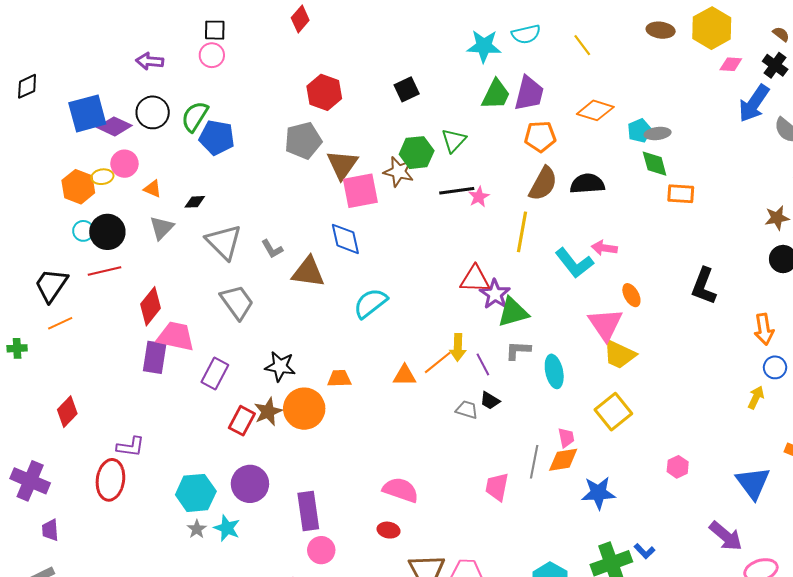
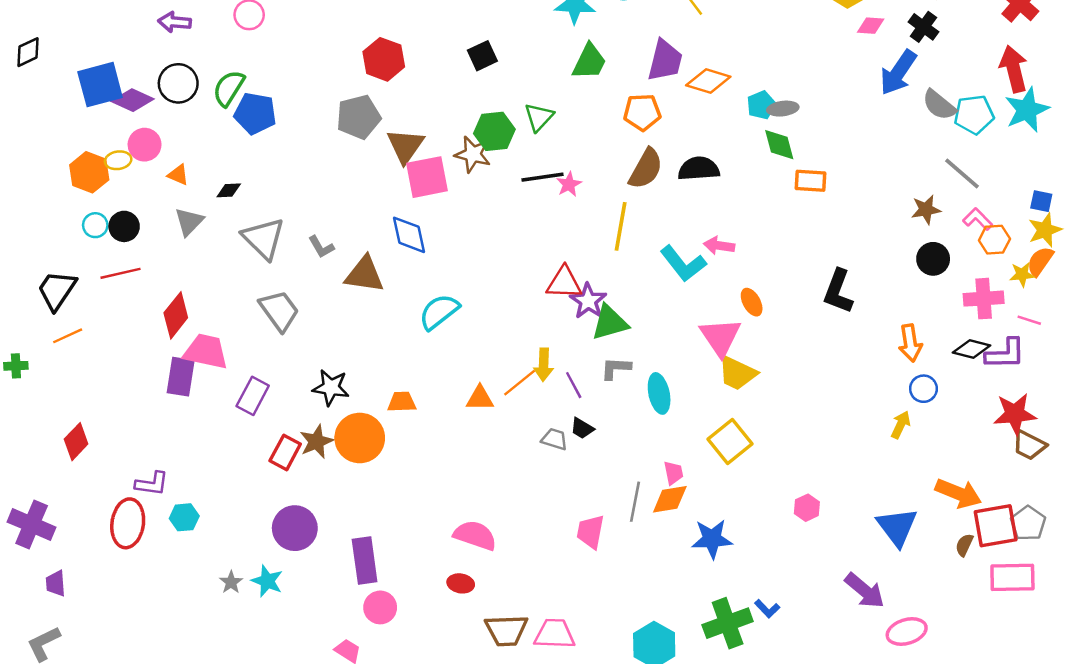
purple trapezoid: (529, 93) -> (665, 61), moved
black circle: (107, 232) -> (124, 226), size x0.7
cyan hexagon: (196, 493) -> (184, 517), moved, size x0.6

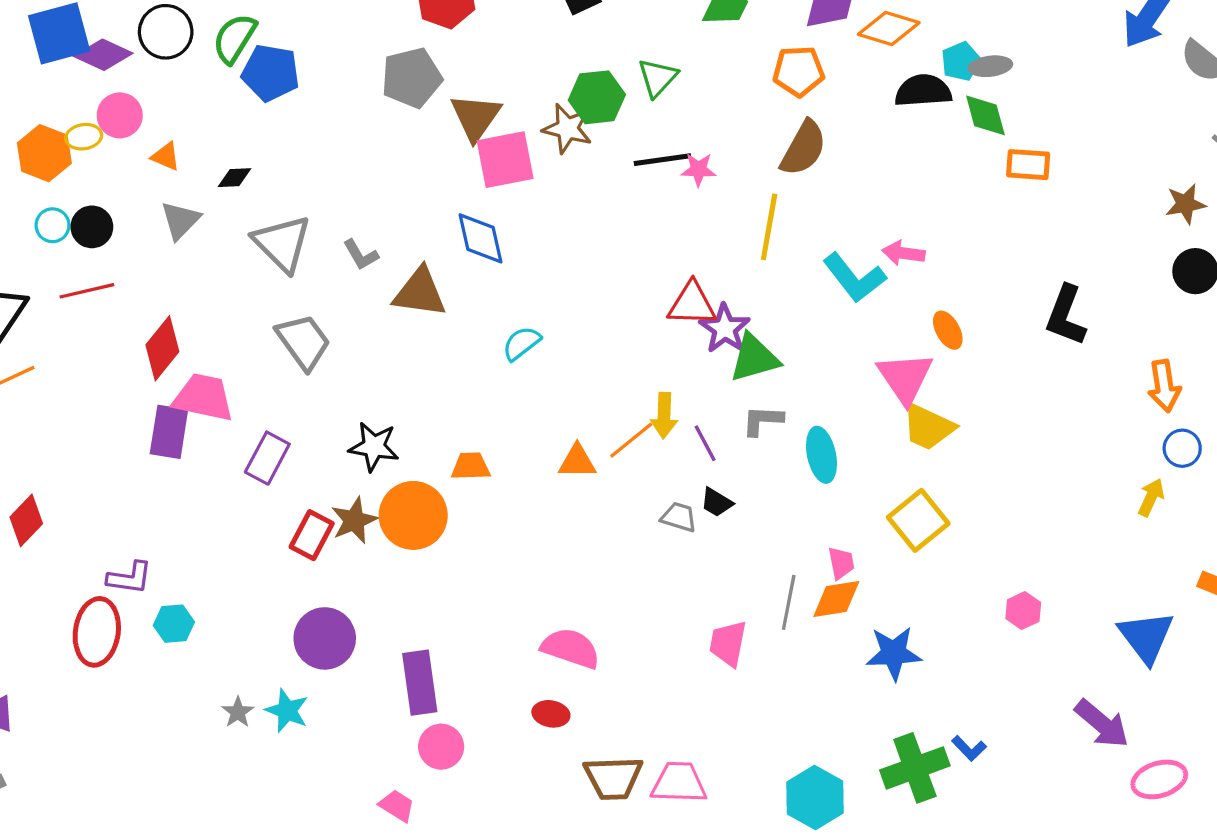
black semicircle: (699, 169) -> (923, 91), moved
pink star: (569, 184) -> (699, 170), turned 30
cyan semicircle: (439, 312) -> (521, 343), size x0.7

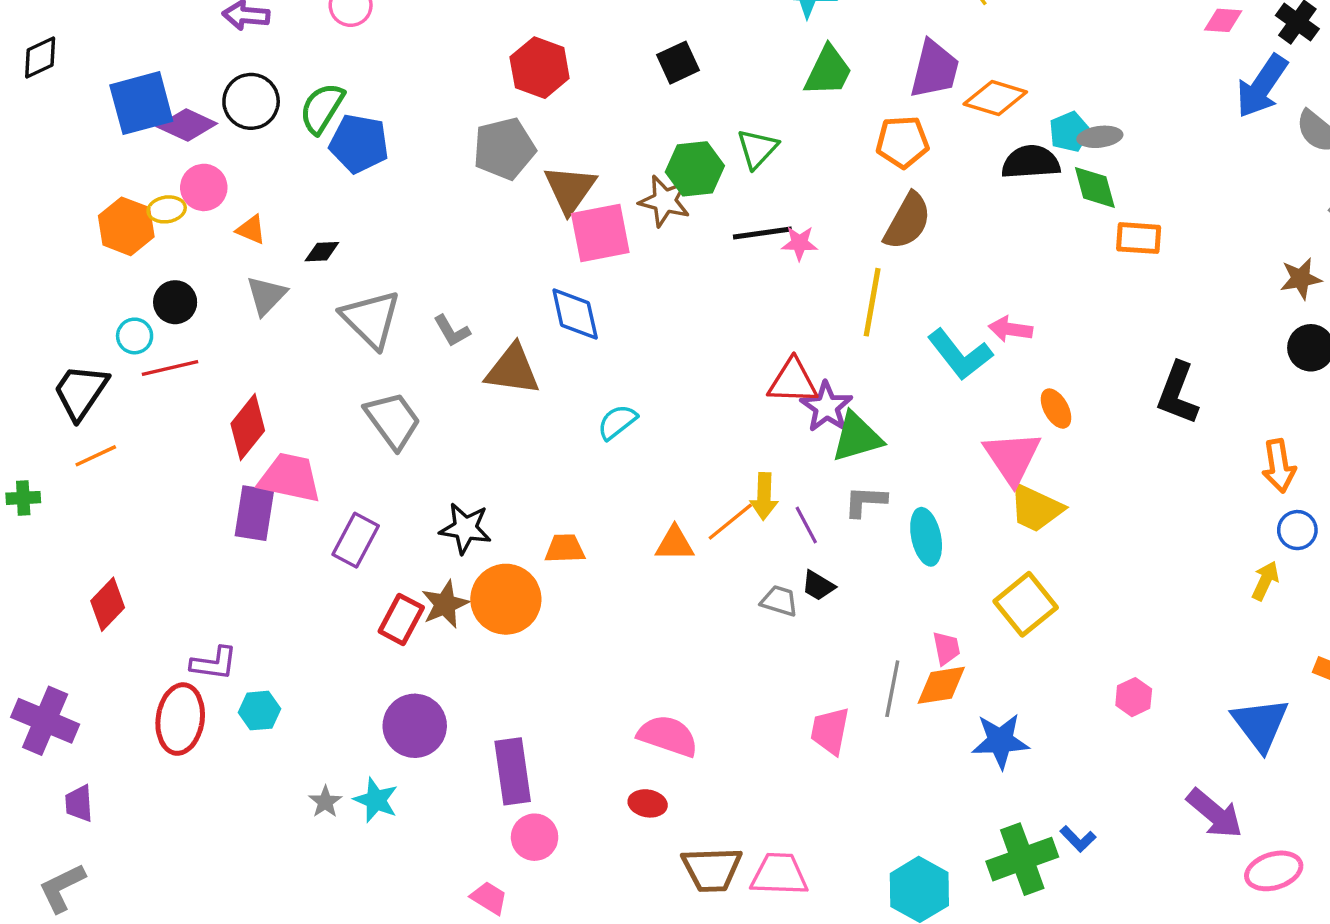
cyan circle: (53, 225) -> (135, 336), moved

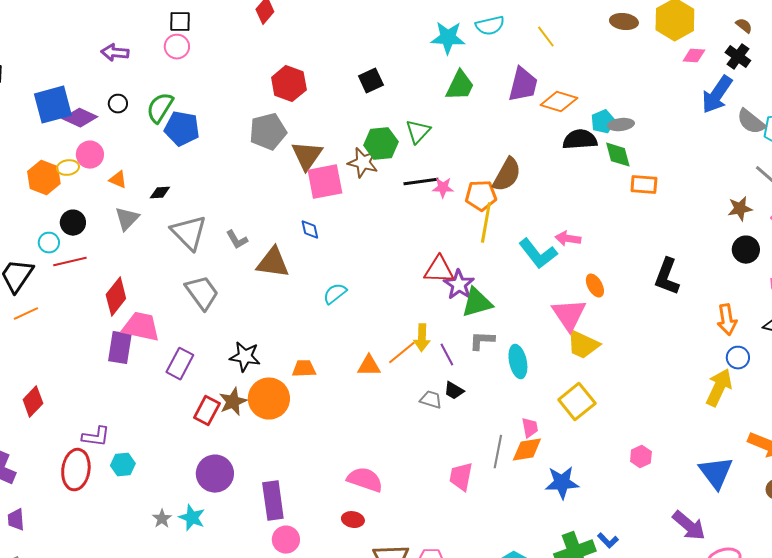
black circle: (251, 101) -> (118, 104), size x0.6
orange pentagon: (902, 142) -> (481, 196), moved
blue diamond: (575, 314) -> (310, 230), size x0.6
yellow arrow: (1265, 581) -> (719, 388), size x1.6

